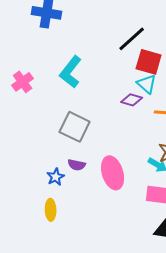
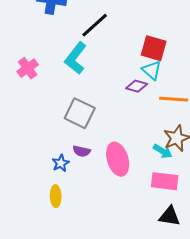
black line: (132, 39) -> (95, 25), moved

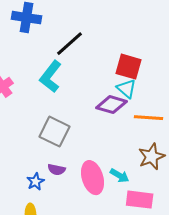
purple diamond: (137, 86) -> (112, 105), size x1.4
cyan arrow: (163, 151) -> (120, 176), moved

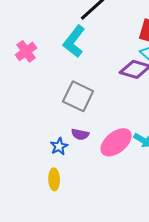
pink ellipse: (93, 178) -> (116, 142), turned 68

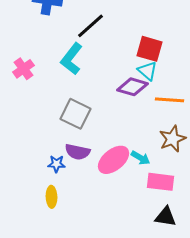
purple semicircle: (80, 134) -> (78, 152), size x1.4
blue star: (59, 146) -> (56, 164), turned 30

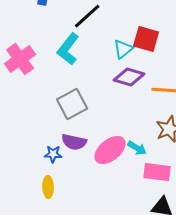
pink cross: (24, 69) -> (20, 59), size x1.4
cyan triangle: (148, 71) -> (123, 49), moved, turned 40
gray square: (76, 114) -> (72, 104), turned 36

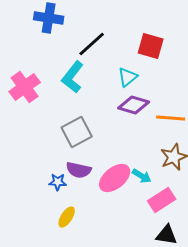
red square: (146, 39) -> (151, 46), moved
pink rectangle: (157, 172) -> (162, 200), turned -40
yellow ellipse: (48, 187) -> (67, 217), moved, turned 35

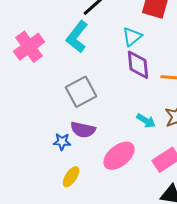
purple diamond: (134, 105) -> (138, 65), turned 68
cyan arrow: (142, 176) -> (146, 121), moved
pink ellipse: (115, 178) -> (119, 156), moved

